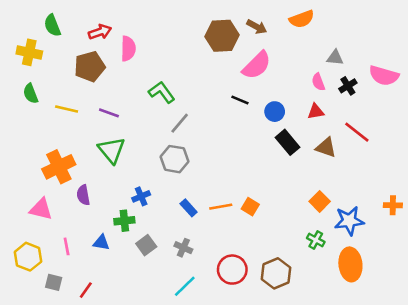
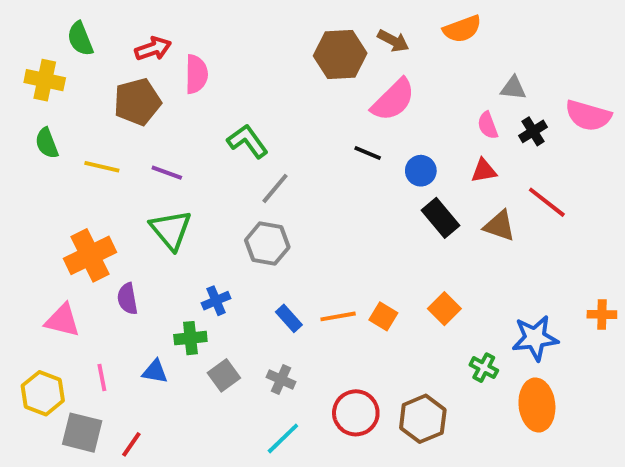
orange square: (320, 201) -> (444, 309), moved
gray square: (54, 282) -> (82, 433), size x1.5

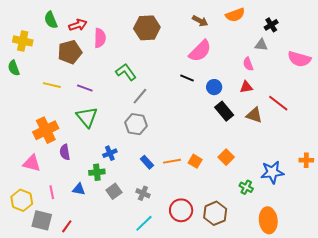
green semicircle: (80, 39) -> (51, 20), moved
brown hexagon: (340, 55) -> (147, 28), moved
black cross: (533, 131) -> (271, 25), moved
green semicircle: (47, 143) -> (14, 68), moved
orange ellipse: (537, 405) -> (268, 220), moved

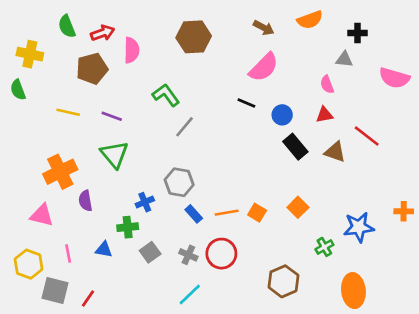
black cross: (271, 25) -> (357, 33), turned 32
gray hexagon: (136, 124) -> (179, 182), moved
green cross: (246, 187) -> (324, 247), turned 32
red circle: (181, 210) -> (221, 254), moved

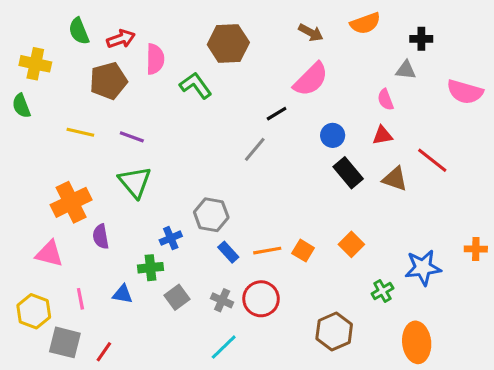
green L-shape: (166, 95) -> (196, 86), moved
black line: (246, 103) -> (277, 114), moved, turned -54
gray line: (184, 127) -> (255, 149), moved

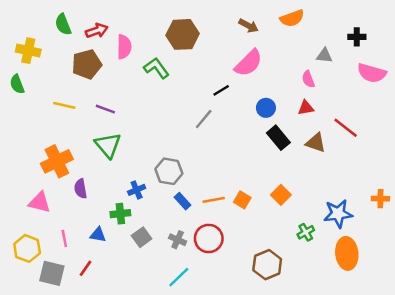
black cross: (421, 39) -> (357, 37), moved
orange ellipse: (417, 342) -> (347, 253), moved
red line: (104, 352) -> (86, 268), moved

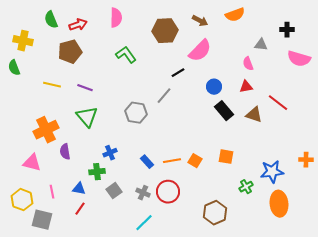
brown hexagon: (183, 34) -> (165, 31), moved
pink semicircle: (124, 47) -> (116, 18), moved
gray hexagon: (169, 171) -> (136, 113), moved
orange square: (281, 195) -> (226, 157), turned -35
red line: (86, 268) -> (80, 209), moved

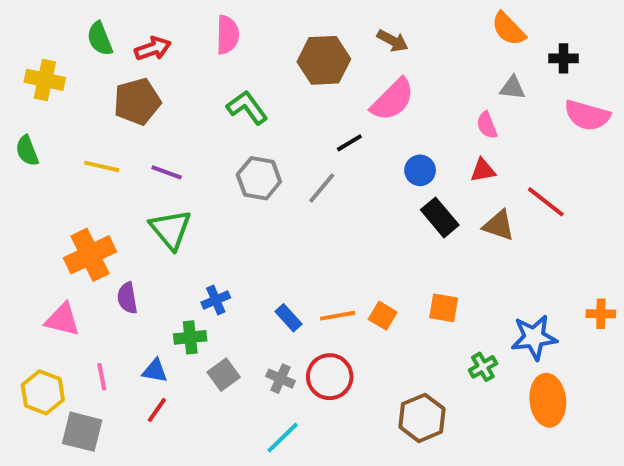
orange semicircle: (235, 15) -> (508, 29), moved, turned 66
green semicircle: (14, 68) -> (27, 151), moved
gray hexagon: (136, 113) -> (259, 178), moved

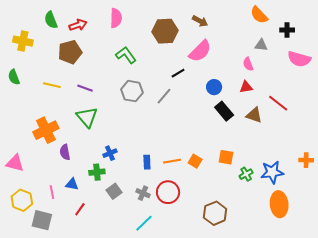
blue rectangle: (288, 318) -> (147, 162), turned 40
pink triangle: (62, 320) -> (15, 163), moved
green cross: (483, 367) -> (246, 174), moved
blue triangle: (155, 371) -> (72, 184), moved

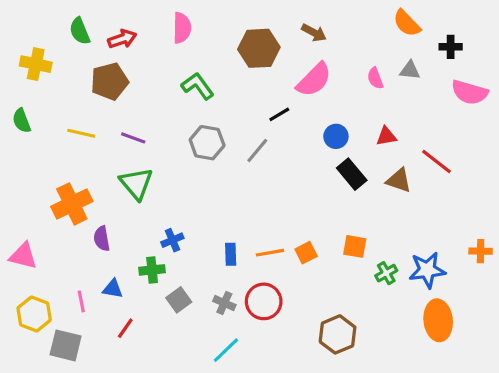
pink semicircle: (248, 64) -> (375, 78), moved
orange square: (195, 161) -> (306, 253), turned 32

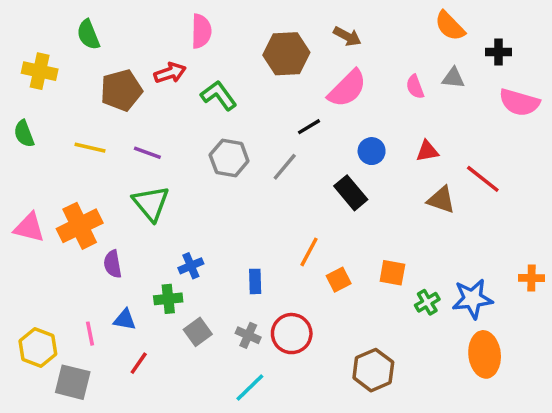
red arrow: (122, 39) -> (170, 73), moved
black rectangle: (352, 174) -> (351, 193), moved
orange line: (270, 253) -> (309, 252), moved, turned -52
pink triangle: (23, 256) -> (29, 228), moved

